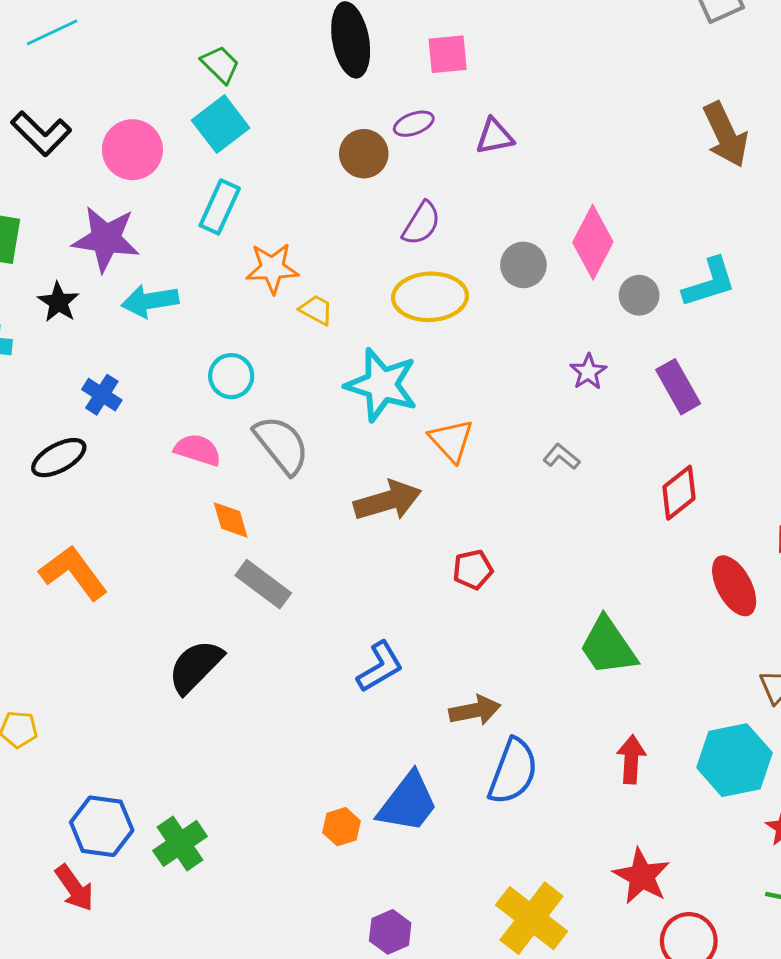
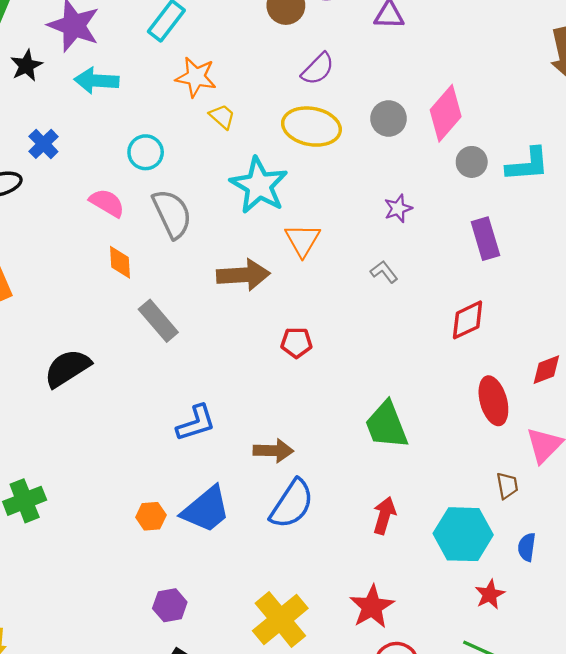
purple star: (588, 372) -> (398, 208), moved
gray rectangle: (263, 584) -> (158, 321), moved
blue L-shape: (380, 667) -> (196, 423), moved

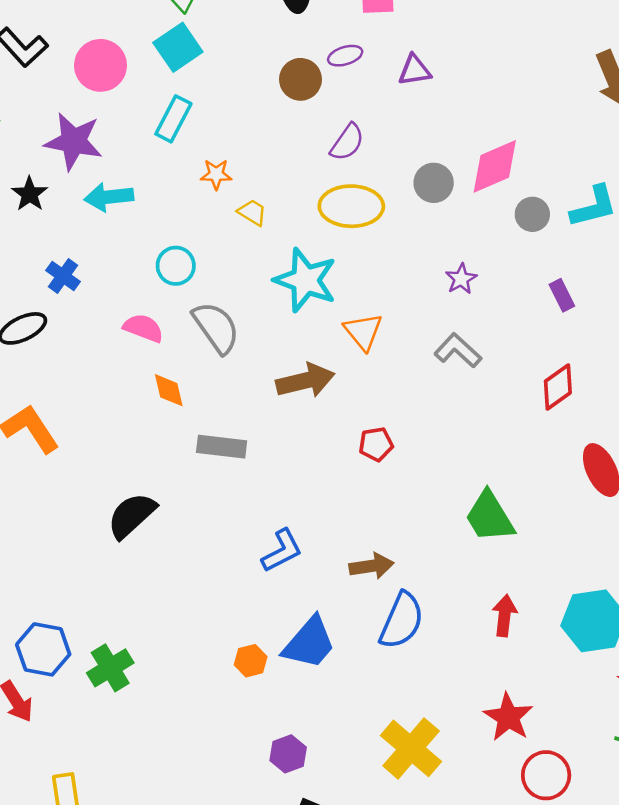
orange star: (196, 77) -> (216, 174), size x0.7
pink diamond: (446, 113) -> (495, 166), turned 36
purple rectangle: (485, 239) -> (562, 295), size x0.7
gray L-shape: (384, 272) -> (458, 350), size x1.5
gray rectangle: (158, 321) -> (222, 447), turned -33

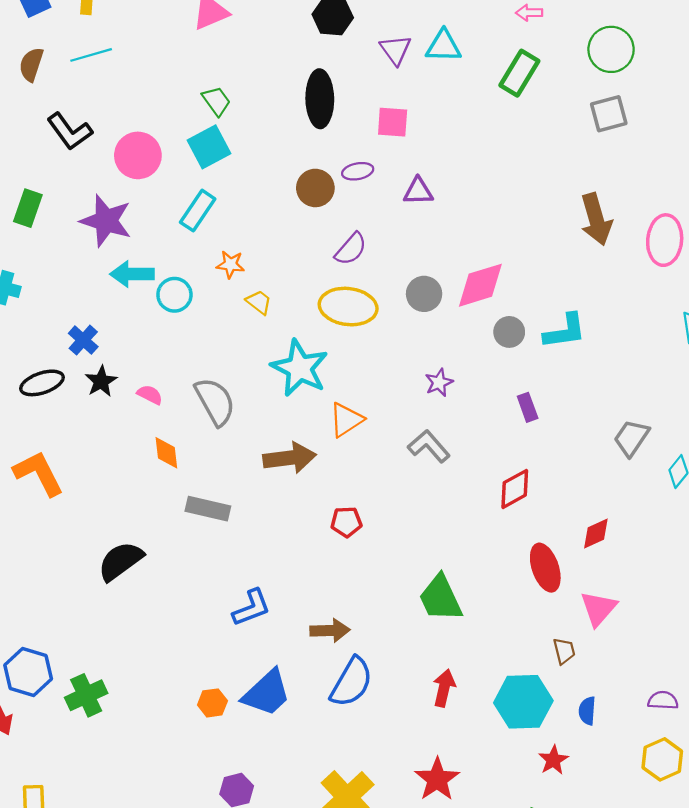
black star: (30, 194) -> (101, 381), moved
cyan circle: (176, 266) -> (174, 295), moved
pink semicircle: (143, 328) -> (150, 395), size x0.7
orange triangle: (363, 331) -> (346, 420), turned 30

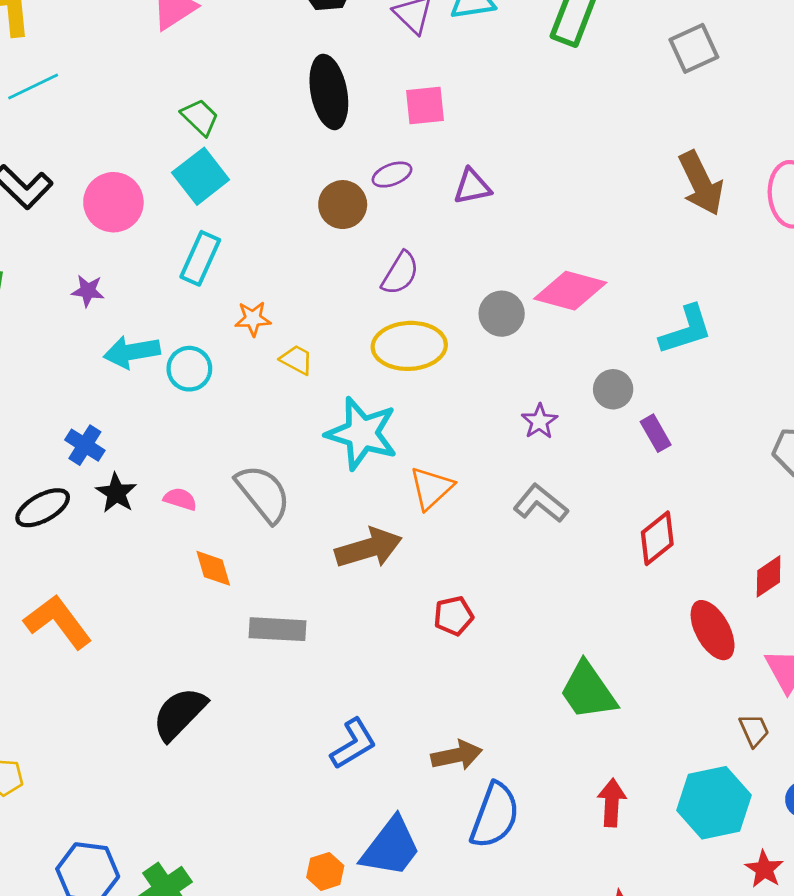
purple star: (106, 221) -> (88, 291), size x0.5
pink diamond: (480, 285) -> (570, 291), turned 42
gray circle: (509, 332) -> (613, 389), moved

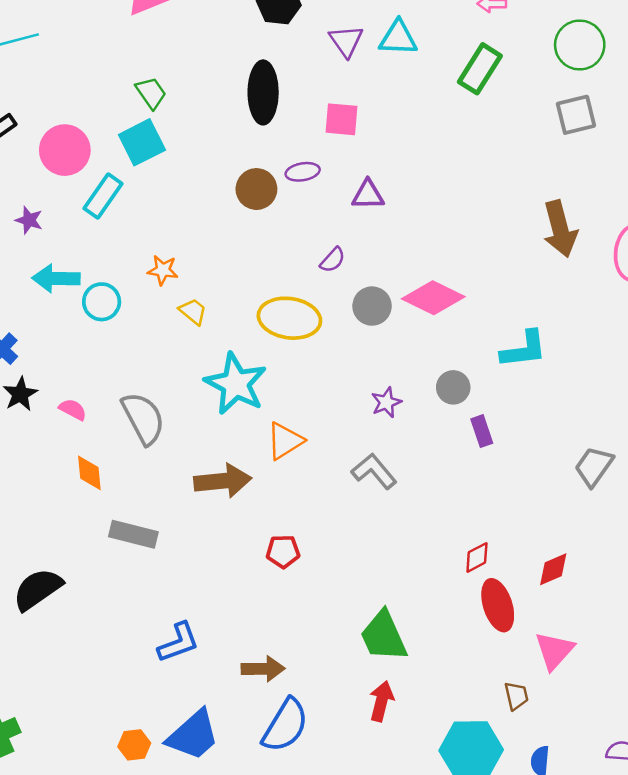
cyan rectangle: (200, 258) -> (103, 196), moved
purple semicircle: (400, 273) -> (333, 260), moved, size x0.7
red diamond: (657, 538) -> (477, 557), moved, size x0.7
red arrow: (612, 803) -> (382, 701), moved

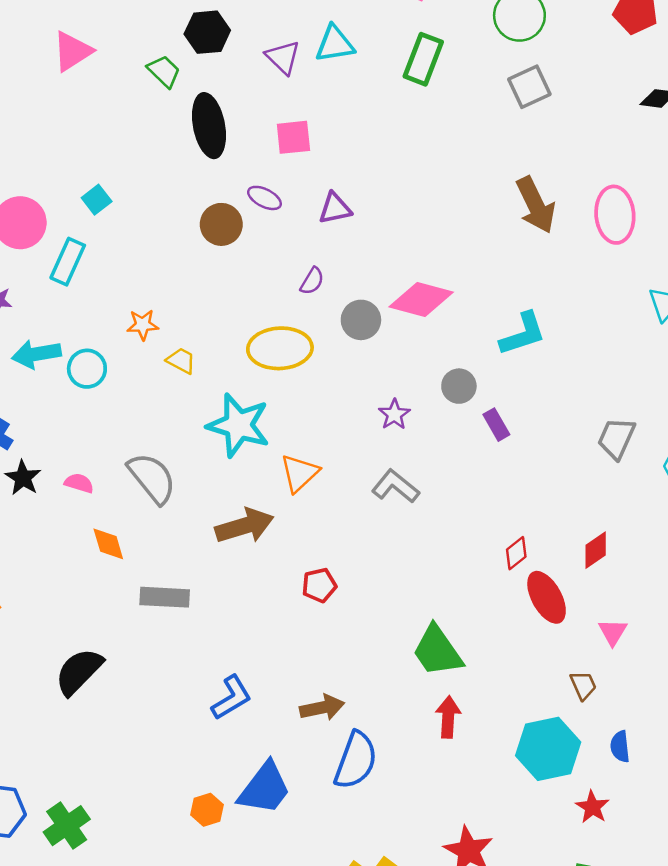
green trapezoid: (151, 93) -> (164, 71), moved
cyan square: (142, 142) -> (97, 200), size x0.6
purple ellipse: (303, 172) -> (265, 198), turned 48
pink triangle: (554, 651) -> (613, 632), size x0.7

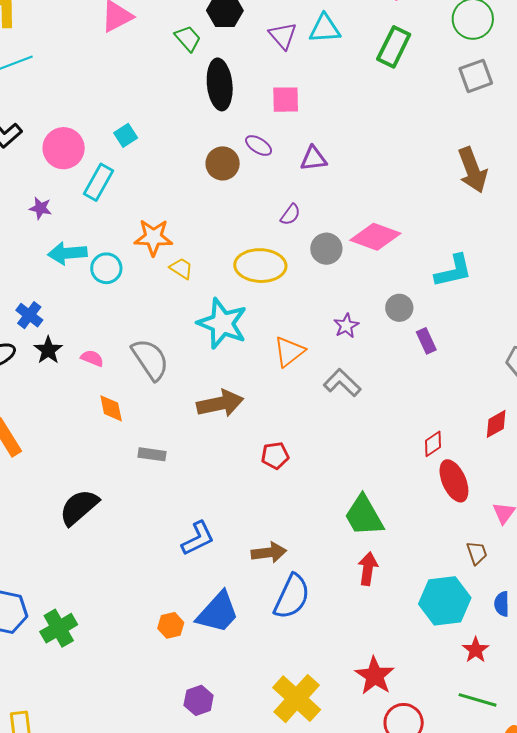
orange star: (143, 325) -> (153, 237), size x1.5
orange triangle: (299, 473) -> (289, 352), moved
red diamond: (596, 550) -> (496, 424), moved
gray rectangle: (165, 597) -> (152, 454), size x0.7

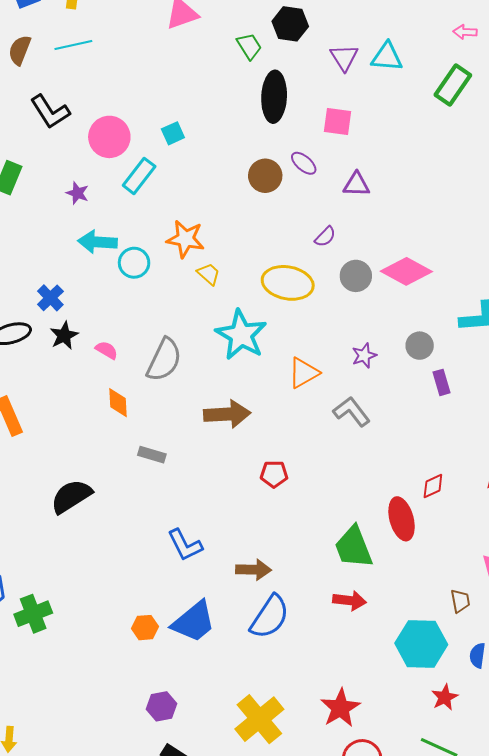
gray semicircle: (150, 359) -> (164, 360), turned 51
red ellipse: (454, 481) -> (402, 519), moved
blue L-shape: (198, 538) -> (185, 545), turned 81
red arrow: (368, 569) -> (349, 601), turned 80

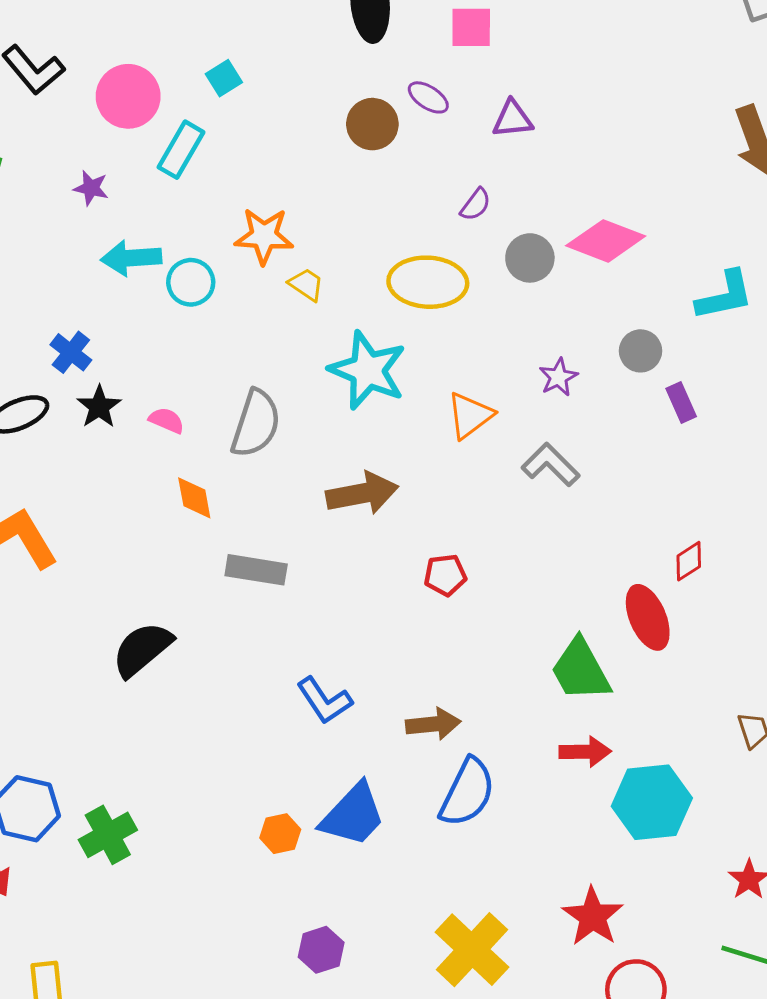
gray rectangle: (152, 455) -> (256, 570), size x1.4
cyan hexagon: (421, 644) -> (652, 802), moved

